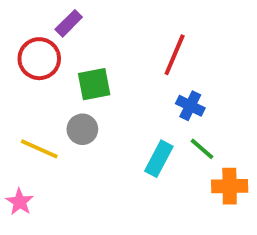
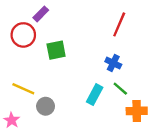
red line: (175, 55) -> (119, 24), moved
gray circle: (82, 129) -> (46, 106), moved

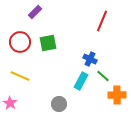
red circle: (23, 35) -> (20, 42), moved
blue cross: (113, 63) -> (90, 59), moved
gray circle: (46, 106) -> (59, 104), moved

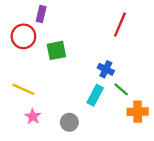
purple rectangle: (35, 12) -> (41, 14), turned -32
red circle: (20, 42) -> (23, 36), moved
pink star: (10, 103) -> (33, 116), moved

